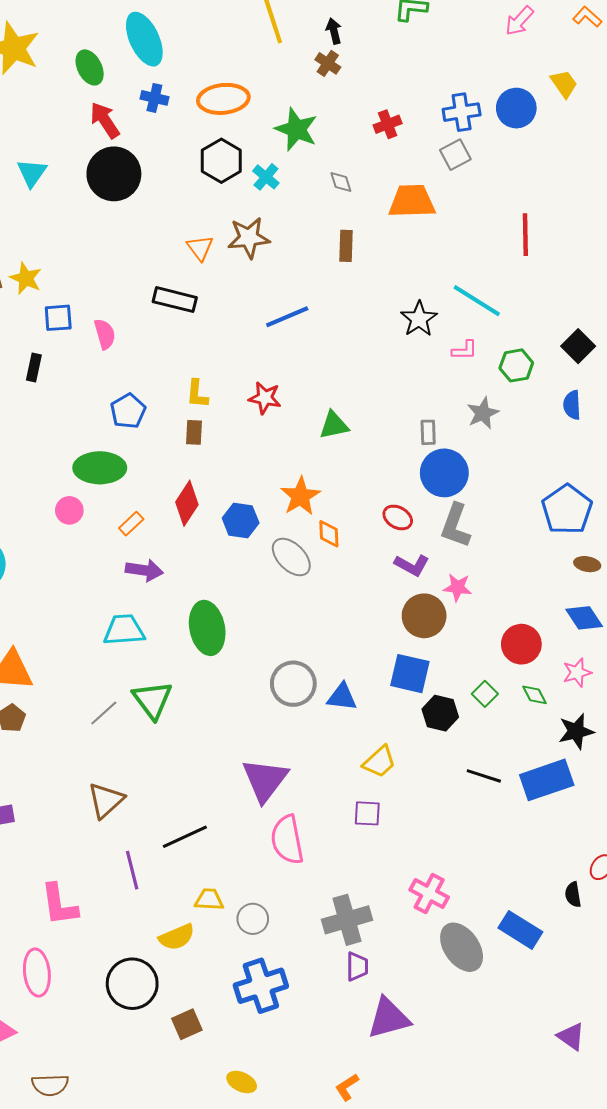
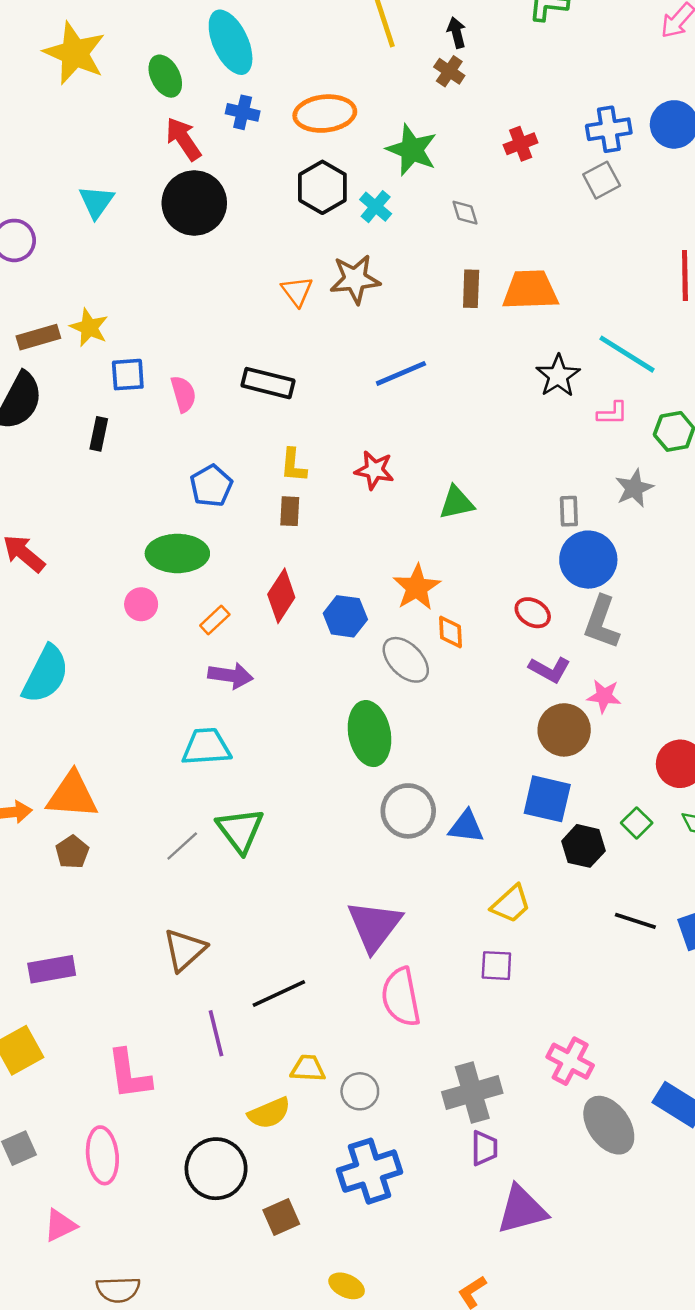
orange trapezoid: (412, 201) -> (530, 290), moved
black rectangle: (175, 300) -> (268, 383), moved
green ellipse: (207, 628) -> (370, 734), moved

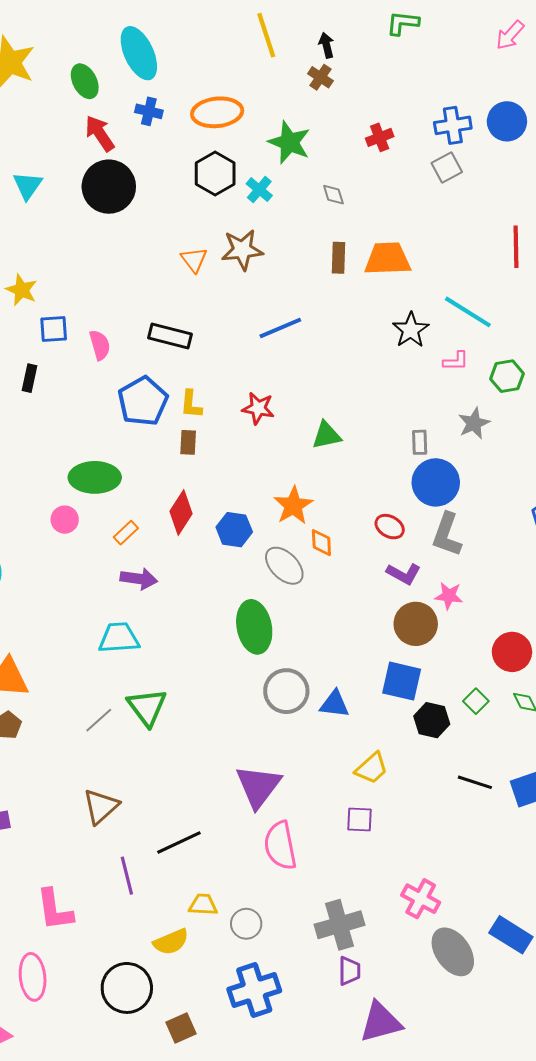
blue pentagon: (211, 486) -> (143, 401), moved, size x1.4

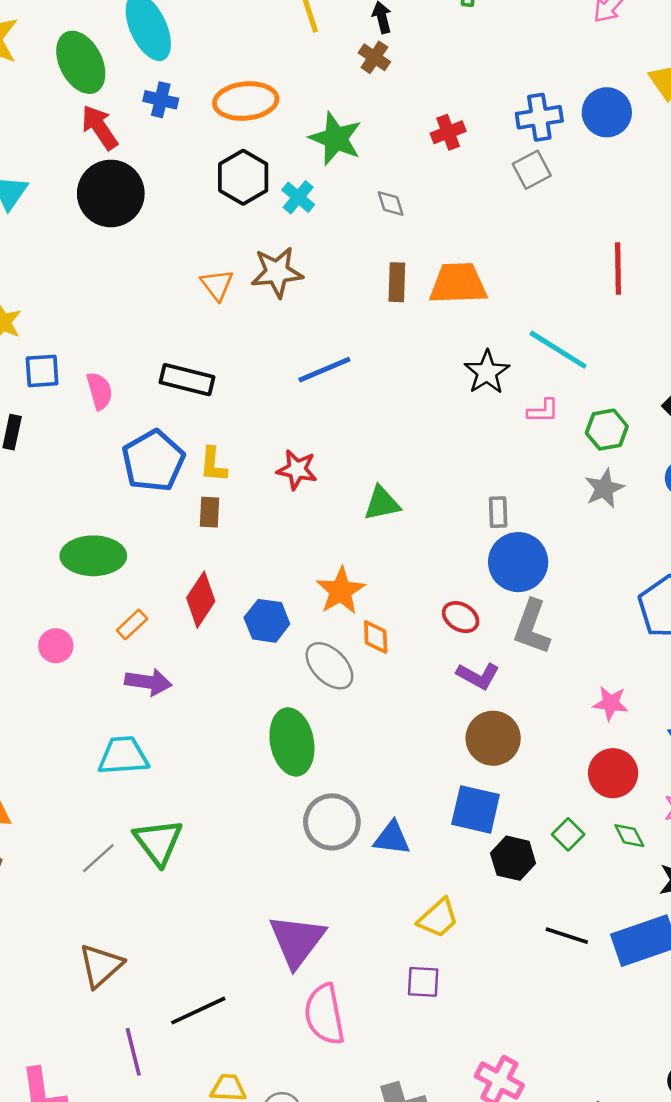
green ellipse: (85, 81) -> (81, 62), size x1.4
gray star: (474, 423) -> (604, 488), moved
pink circle: (65, 520) -> (56, 646), moved
pink star: (449, 596) -> (611, 703), moved

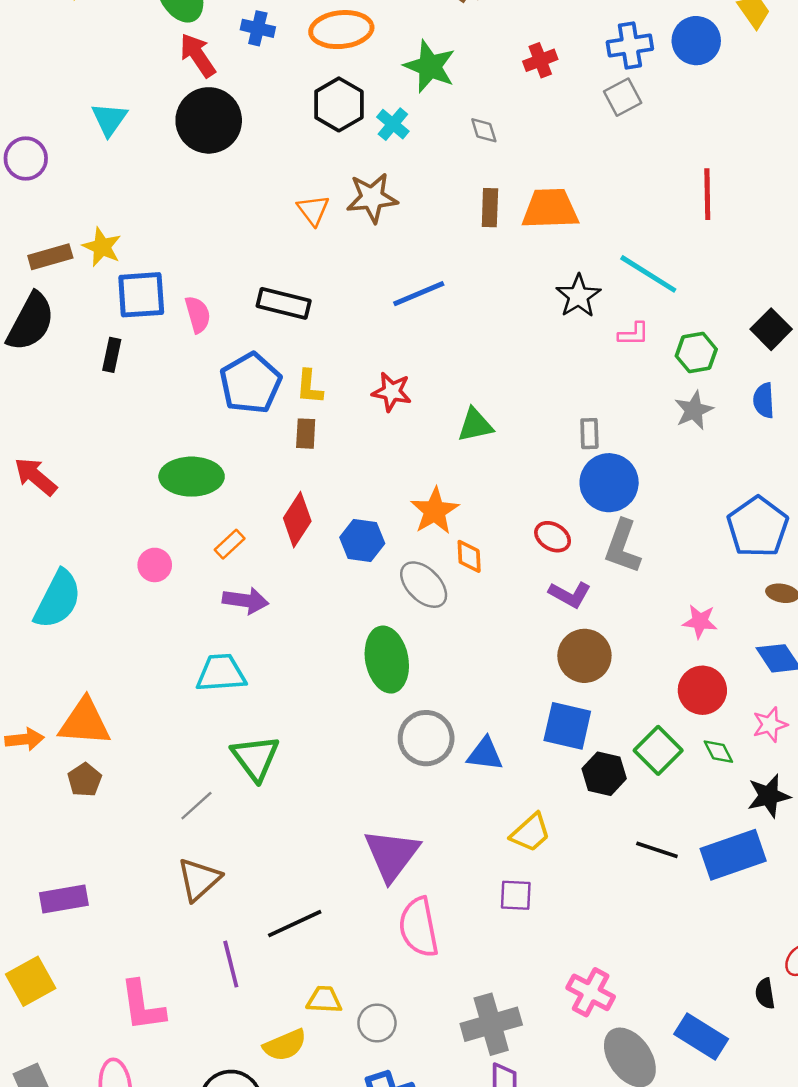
blue square: (42, 371) -> (141, 295), size x1.4
green square: (568, 834) -> (658, 750), size x1.5
gray line: (98, 858) -> (196, 806), moved

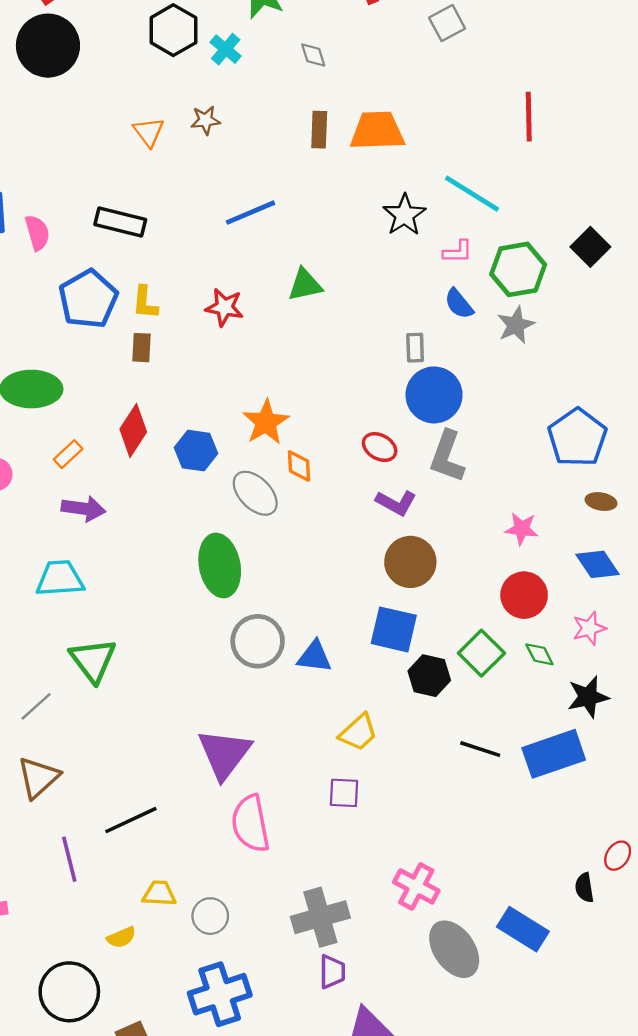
brown star: (372, 198) -> (205, 120), size x0.6
green hexagon: (696, 353) -> (518, 269), size x1.4
blue semicircle: (764, 400) -> (459, 304), moved, turned -36
green triangle: (475, 425) -> (305, 285), moved
yellow semicircle: (285, 1045) -> (121, 937), size x0.7

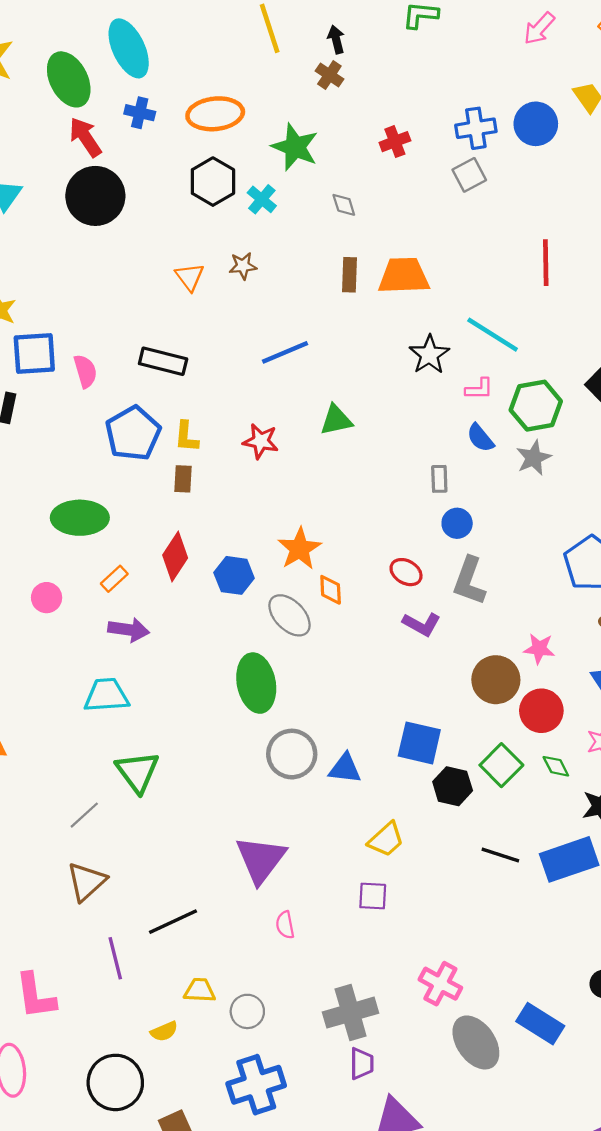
blue circle: (434, 395) -> (457, 523), size x0.6
brown circle: (410, 562) -> (496, 680), moved
pink semicircle: (250, 824) -> (285, 925), size x0.5

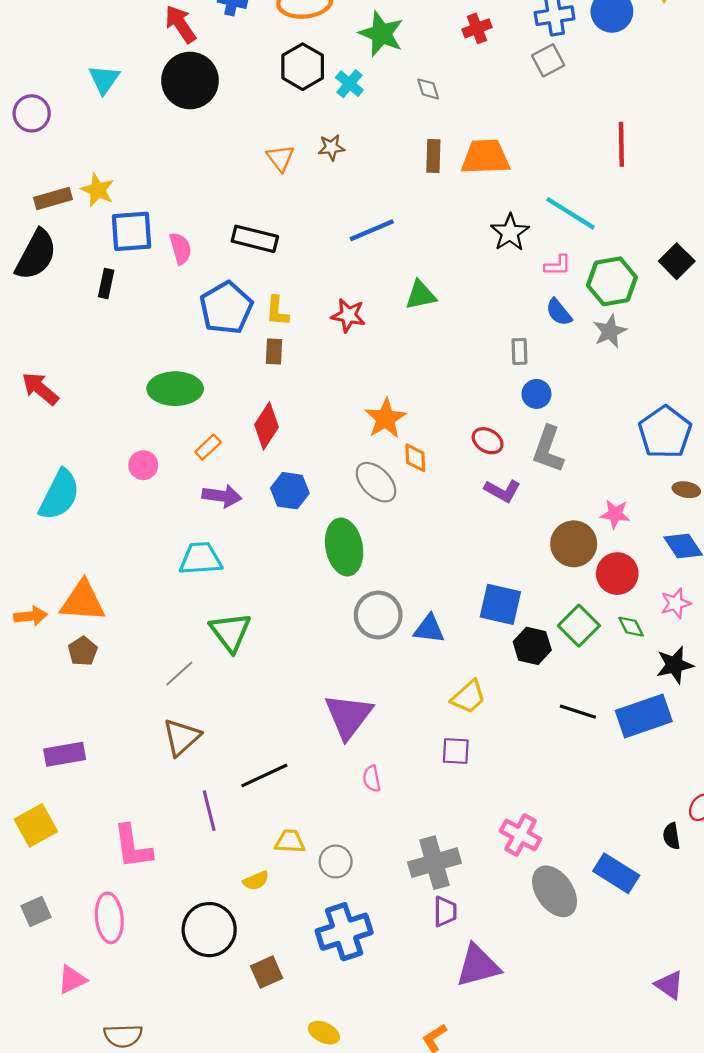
blue hexagon: (234, 575) -> (290, 491), moved

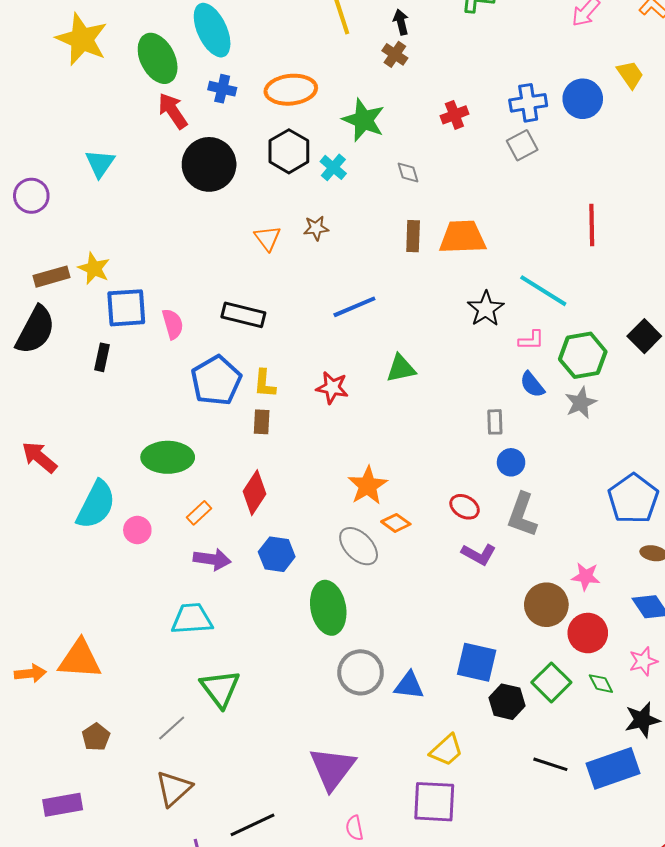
black circle: (190, 80) -> (209, 164), moved
orange diamond: (415, 458) -> (396, 523), turned -52
cyan semicircle: (59, 495) -> (96, 505), moved
brown pentagon: (83, 651) -> (96, 737), moved
purple square: (456, 751) -> (434, 802), size x1.6

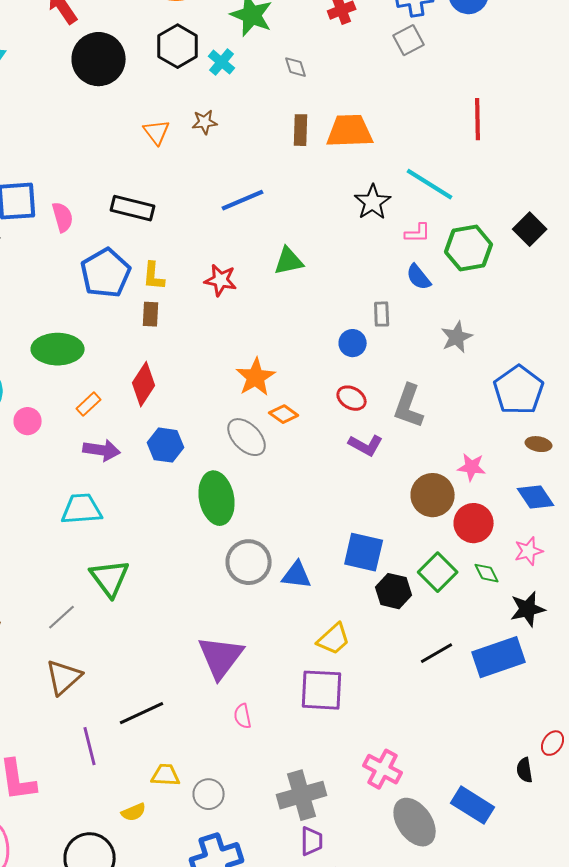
gray star: (581, 403) -> (457, 337), moved
blue circle: (511, 462) -> (353, 343), moved
black line: (550, 764) -> (437, 653), turned -48

